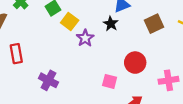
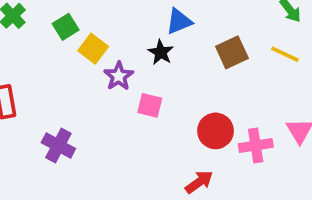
red circle: (135, 63) -> (215, 131), moved
pink square: (110, 81) -> (150, 105), moved

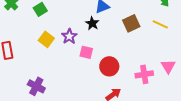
yellow square: (93, 49) -> (46, 39), moved
red circle: (215, 131) -> (109, 66), moved
purple cross: (58, 146) -> (36, 86), moved

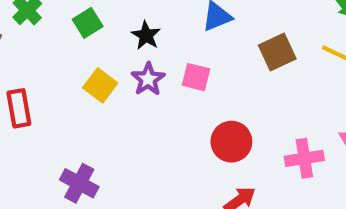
black star: (92, 23) -> (146, 35), moved
pink square: (86, 52) -> (196, 77), moved

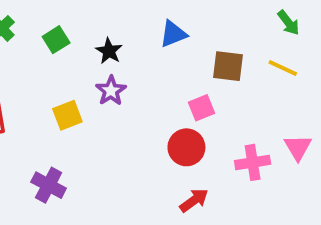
brown square: (277, 52) -> (228, 66), turned 32
pink square: (196, 77) -> (202, 108), moved, turned -36
yellow square: (100, 85) -> (67, 115), moved, turned 32

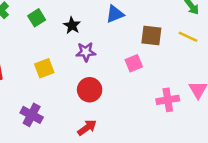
purple star: (111, 91) -> (86, 52), moved, turned 30
red circle: (186, 147) -> (90, 90), moved
red arrow: (194, 200) -> (87, 128), moved

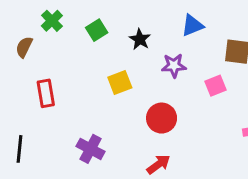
purple star: (86, 52) -> (174, 66), moved
yellow square: (44, 68) -> (120, 83), moved

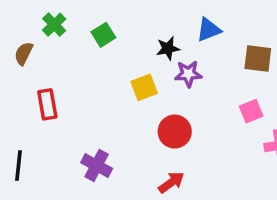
black star: (140, 39) -> (168, 48), moved, turned 30
yellow square: (120, 83) -> (144, 87), moved
pink square: (216, 86) -> (251, 111), moved

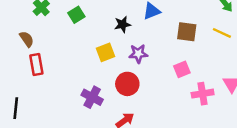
brown semicircle: (24, 53) -> (27, 39), moved, turned 119
purple star: (188, 74) -> (138, 54), moved
purple cross: (97, 165) -> (92, 97), moved

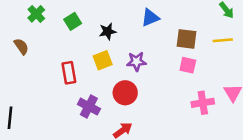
black star: (122, 24) -> (108, 31), moved
yellow line: (222, 33) -> (223, 40), turned -30
red rectangle: (36, 64) -> (69, 73), moved
pink square: (182, 69) -> (188, 65), moved, turned 35

